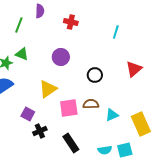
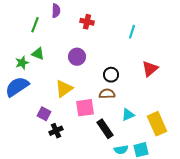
brown semicircle: (91, 104) -> (107, 94), moved
black rectangle: (71, 143) -> (105, 129), moved

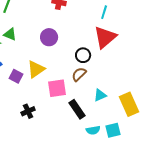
red triangle: (150, 69) -> (105, 37), moved, size x1.4
brown semicircle: (107, 94) -> (79, 74), turned -42
purple square: (44, 114) -> (16, 76), moved

